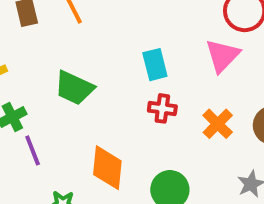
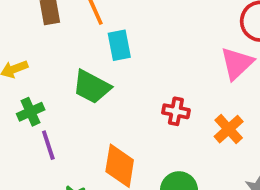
cyan rectangle: (155, 65) -> (119, 45), moved

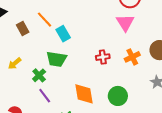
green cross: (31, 112) -> (39, 75), moved
orange cross: (229, 129) -> (132, 57), turned 35

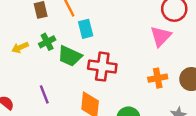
red cross: (103, 57) -> (102, 67), moved, size x1.6
green cross: (39, 75) -> (47, 42), moved

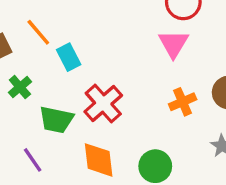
green trapezoid: (70, 56) -> (56, 120), moved
red cross: (102, 67) -> (103, 103), turned -36

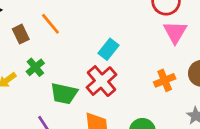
pink triangle: (173, 44) -> (175, 32), moved
cyan rectangle: (69, 57) -> (109, 49), moved, turned 65

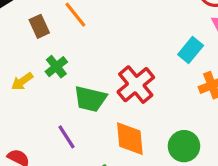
cyan rectangle: (109, 49) -> (191, 50), moved

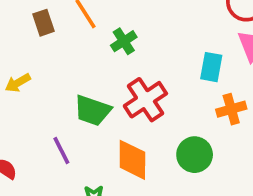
cyan rectangle: (191, 50) -> (211, 67), turned -35
green cross: (56, 67) -> (124, 41), moved
green circle: (184, 146) -> (195, 155), moved

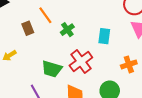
brown rectangle: (44, 23) -> (28, 28), moved
cyan rectangle: (211, 67) -> (104, 36), moved

